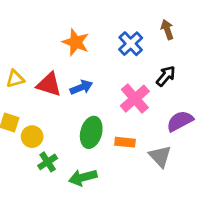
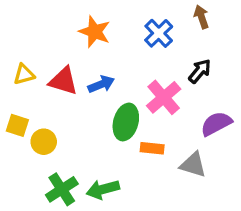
green ellipse: (91, 132) -> (126, 122), moved
gray triangle: (160, 156) -> (193, 165), turned -30
green cross: (48, 162) -> (62, 189), moved, size x1.4

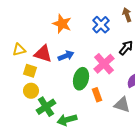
yellow square: (17, 125) -> (30, 71), moved
orange rectangle: (152, 148) -> (97, 95), turned 64
green cross: (62, 189) -> (46, 107), moved

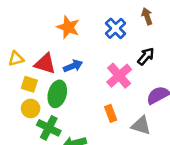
green ellipse: (81, 79) -> (57, 94), moved
green cross: (46, 107) -> (49, 128), turned -30

